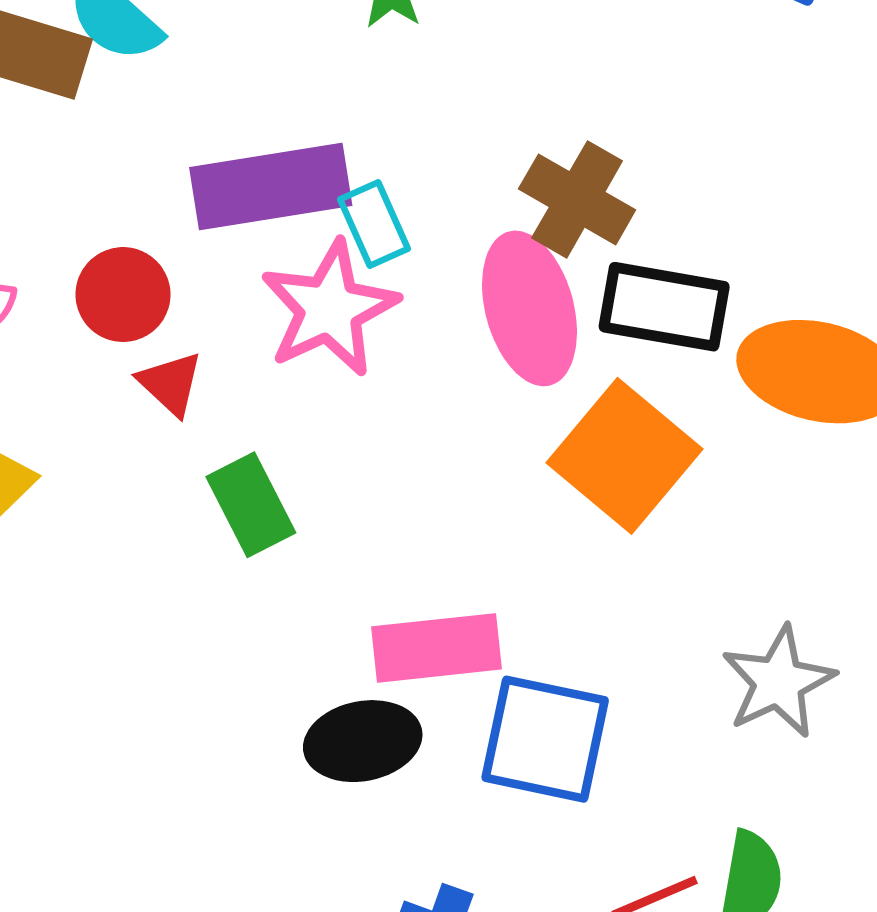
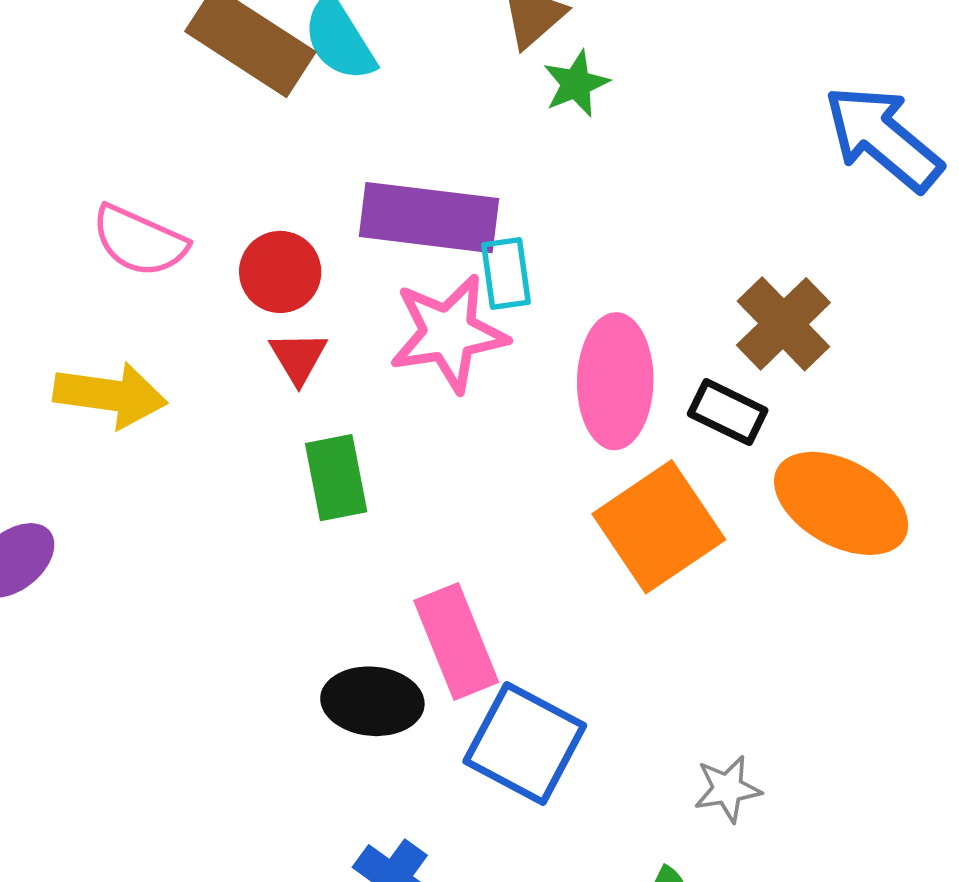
brown cross: (577, 199) -> (783, 324), moved
black rectangle: (664, 307) -> (728, 412), size x0.7
pink rectangle: (436, 648) -> (456, 641), turned 58
gray star: (778, 682) -> (727, 789), moved, size x0.7

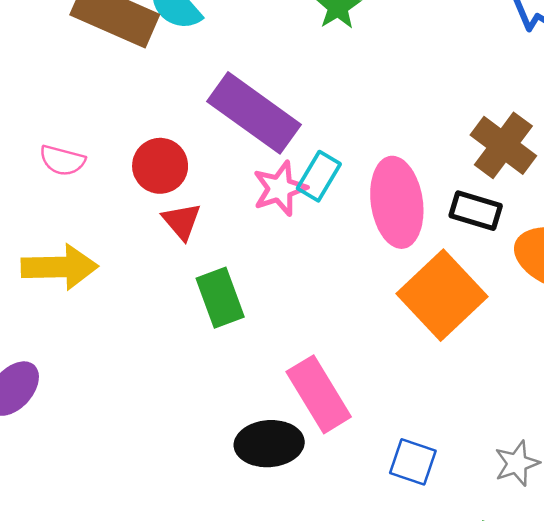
purple rectangle: (429, 218) -> (254, 113), turned 38
pink semicircle: (139, 241) -> (62, 160), size x0.7
cyan rectangle: (506, 274) -> (319, 176), moved, turned 48
pink star: (449, 333) -> (280, 188), size x0.7
blue square: (525, 743) -> (413, 462), moved, size x0.6

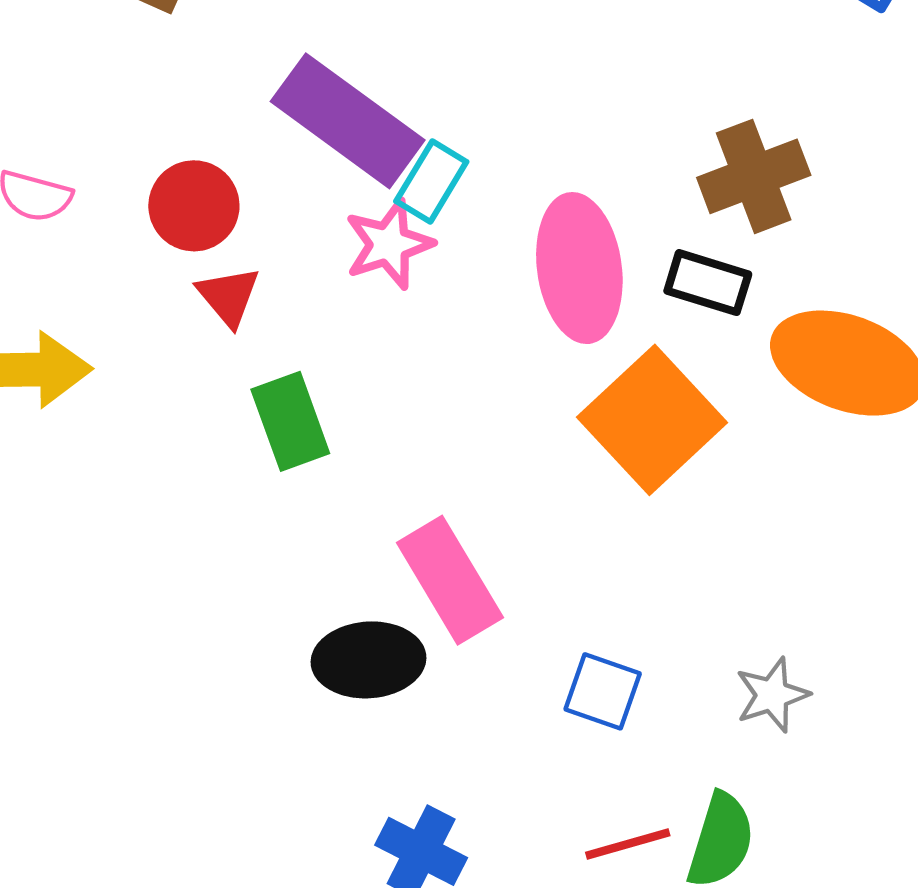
brown cross: (503, 145) -> (754, 176), turned 32
cyan rectangle: (319, 176) -> (431, 181), moved

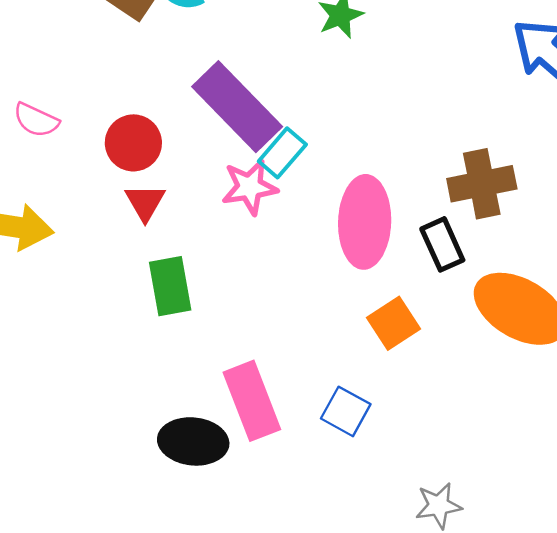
black rectangle: (708, 283) -> (442, 244), turned 39
orange square: (652, 420) -> (393, 323), size x0.6
blue square: (603, 691) -> (346, 411), moved

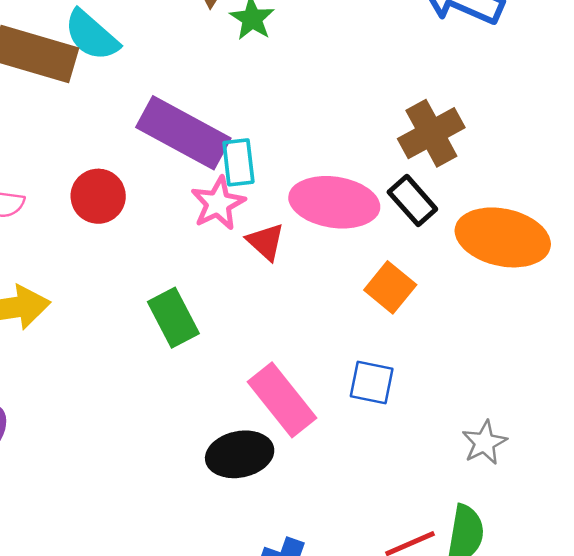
cyan rectangle: (282, 153) -> (238, 162), turned -30
red triangle: (145, 202) -> (266, 242), moved
pink ellipse: (365, 222) -> (334, 202), turned -66

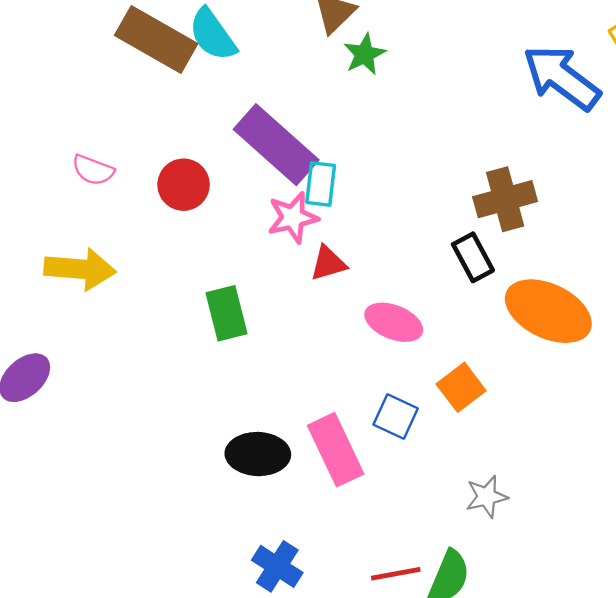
pink ellipse: (334, 202) -> (394, 322), moved, size x0.7
red triangle: (266, 242) -> (328, 263), turned 48
orange square: (390, 287) -> (461, 387), moved
pink rectangle: (282, 400) -> (336, 450), moved

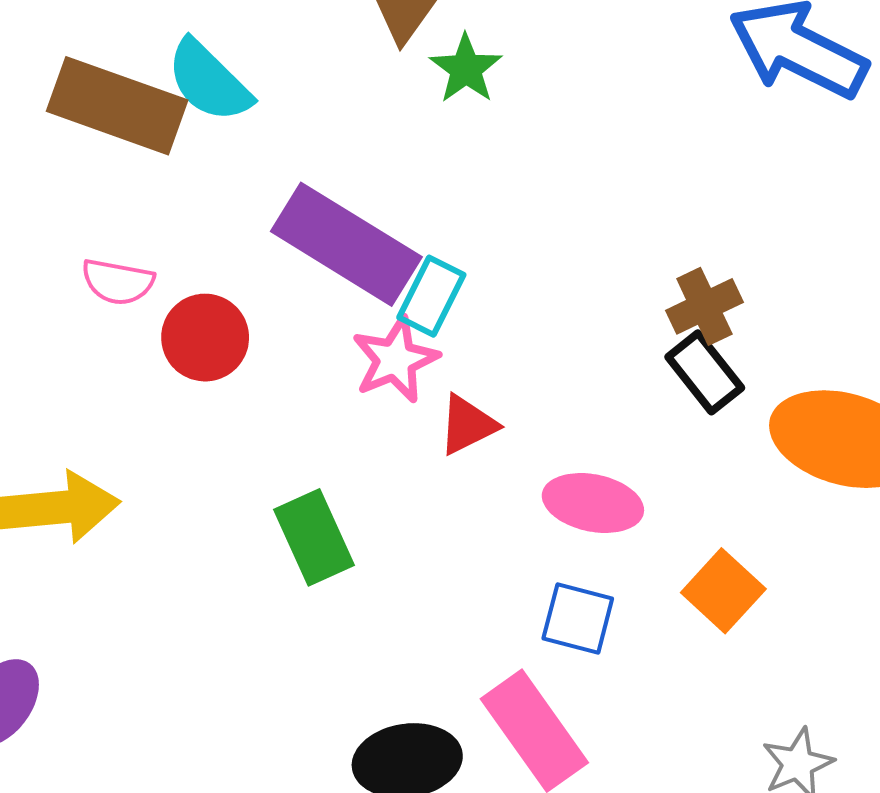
pink semicircle: (93, 170) -> (118, 282), moved
cyan rectangle: (321, 184) -> (431, 296), turned 30
brown cross: (505, 199) -> (704, 306), moved, size x0.7
blue square: (396, 416) -> (578, 618), moved

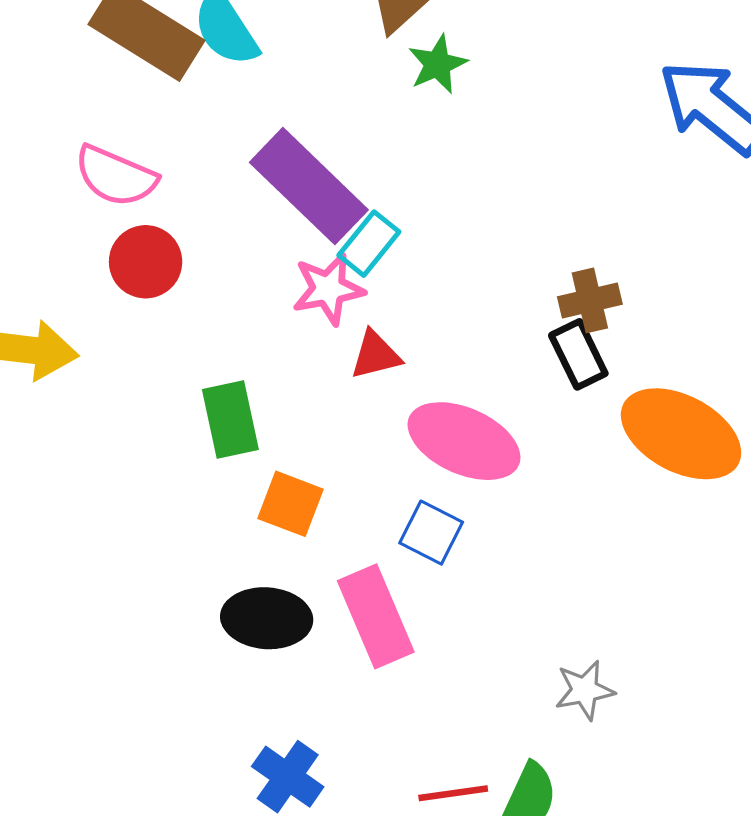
pink semicircle: (118, 282) -> (116, 176), size x1.4
red circle: (205, 338) -> (146, 262), moved
pink ellipse: (593, 503) -> (464, 441), size x1.4
orange square: (723, 591) -> (291, 504), moved, turned -34

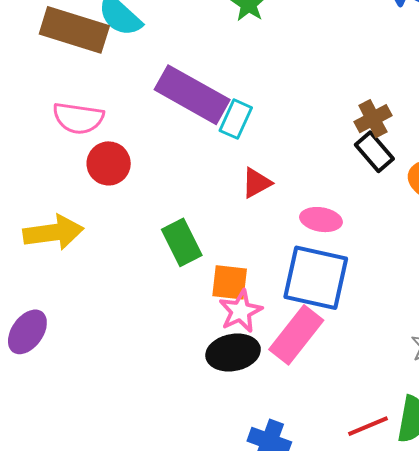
pink star: (328, 289) -> (241, 311), moved
pink ellipse: (464, 441) -> (321, 220), size x0.6
blue square: (431, 533) -> (316, 278), size x1.8
pink rectangle: (376, 616) -> (296, 335), turned 76

